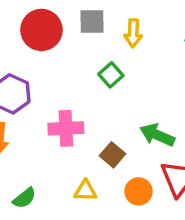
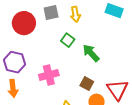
green arrow: (157, 135) -> (91, 53), moved, turned 36
brown square: (113, 155) -> (87, 84), moved

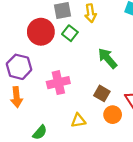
red circle: (24, 23) -> (41, 32), moved
green square: (68, 40) -> (70, 33), moved

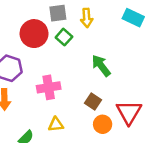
yellow triangle: (78, 120) -> (56, 124), moved

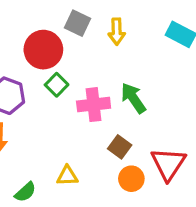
gray square: (58, 13) -> (78, 23), turned 30
green square: (64, 37) -> (57, 85), moved
pink cross: (49, 87) -> (94, 105), moved

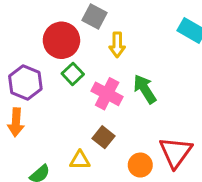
yellow arrow: (117, 32) -> (117, 45), moved
pink cross: (94, 105) -> (107, 94), turned 32
brown square: (120, 147) -> (104, 137), moved

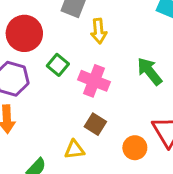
red circle: (61, 40) -> (24, 33), moved
green arrow: (145, 89) -> (150, 71), moved

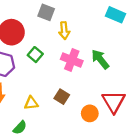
pink cross: (94, 81) -> (72, 60), moved
yellow triangle: (74, 150) -> (31, 103), moved

